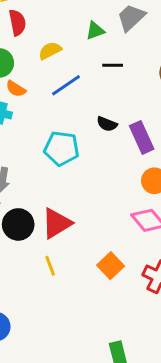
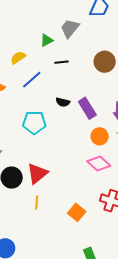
yellow line: (50, 266) -> (37, 203), turned 32
orange square: (111, 266) -> (77, 212), moved

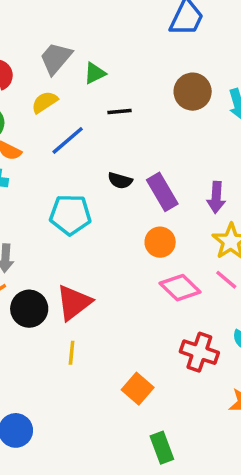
gray trapezoid: (70, 28) -> (56, 58), moved
brown circle: (105, 62) -> (193, 92), moved
orange circle: (100, 136) -> (160, 242), moved
orange square: (77, 212) -> (138, 389), moved

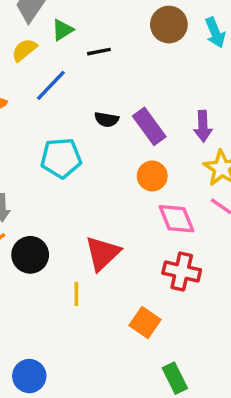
green triangle: (95, 73) -> (63, 30), moved
pink diamond: (180, 288) -> (176, 219), turned 30
red triangle: (74, 303) -> (103, 253), moved
red cross: (199, 352) -> (182, 272), moved

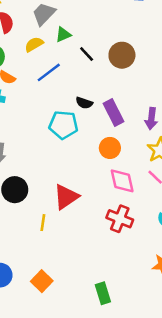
brown circle: (169, 25) -> (122, 55), moved
black line: (99, 52) -> (87, 54), turned 49
cyan pentagon: (61, 158) -> (63, 125), moved
orange square: (145, 322) -> (42, 281), moved

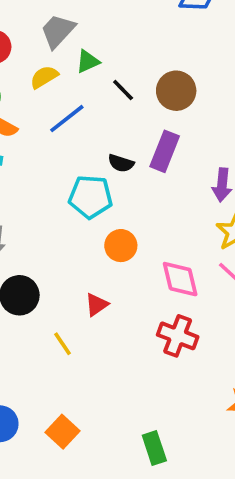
purple rectangle: (113, 113) -> (165, 151), moved, turned 50
orange circle: (110, 148) -> (121, 246), moved
red triangle: (66, 197) -> (96, 305), size x0.6
yellow line: (43, 223) -> (62, 344), turned -42

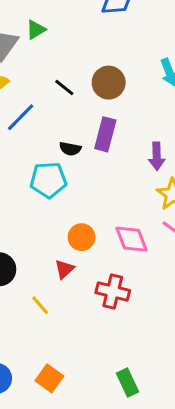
green triangle: (88, 61) -> (36, 30), moved
orange circle: (121, 246) -> (82, 237), moved
red cross: (178, 336) -> (113, 292), moved

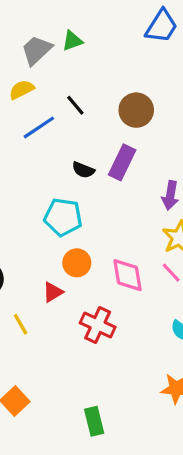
black line: (64, 88) -> (75, 105), moved
cyan pentagon: (48, 180) -> (63, 217), moved

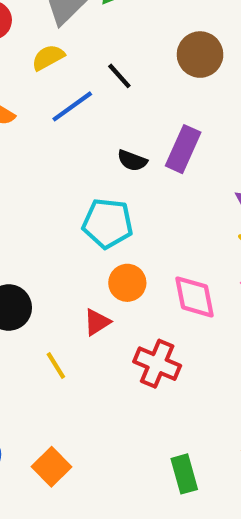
brown circle: (136, 110) -> (200, 55), moved
green rectangle: (94, 421) -> (184, 474), moved

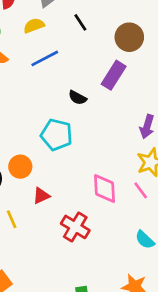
black line: (119, 76) -> (80, 22), moved
purple rectangle: (183, 149) -> (114, 75), moved
orange circle: (127, 283) -> (20, 167), moved

